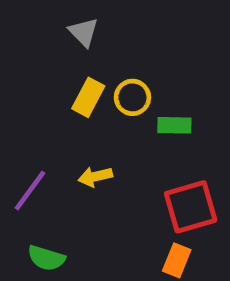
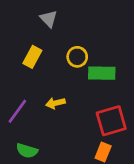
yellow rectangle: (88, 97) -> (32, 57), moved
green rectangle: (174, 125) -> (102, 73), size x1.4

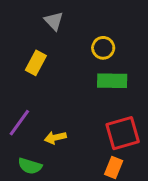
yellow circle: (77, 57) -> (103, 48), moved
yellow arrow: (55, 103) -> (55, 138), moved

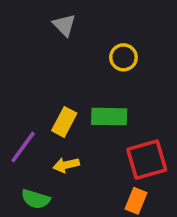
yellow rectangle: (36, 63) -> (64, 122), moved
green rectangle: (112, 81) -> (109, 117), moved

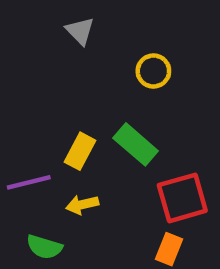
green rectangle: (109, 117) -> (136, 144), turned 40
purple line: (23, 147) -> (29, 182), turned 40

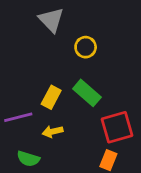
gray triangle: (80, 31) -> (51, 20), size x1.4
yellow circle: (153, 71) -> (86, 47), moved

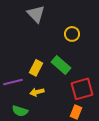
yellow circle: (86, 47) -> (72, 34), moved

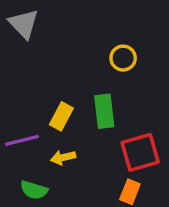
gray triangle: (36, 14) -> (24, 24), moved
green rectangle: (61, 65) -> (104, 111), turned 42

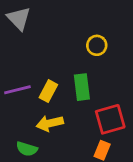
purple line: (22, 140) -> (17, 90), moved
yellow arrow: (63, 157) -> (50, 123), size x1.4

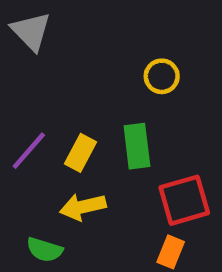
purple line: (17, 90) -> (29, 151), turned -35

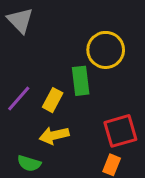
yellow circle: (162, 76) -> (106, 50), size x1.6
green rectangle: (137, 146) -> (81, 81), moved

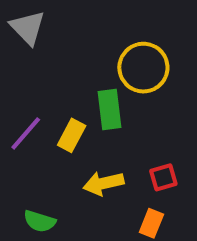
red square: (120, 131) -> (163, 177), size x0.6
yellow arrow: (54, 135) -> (103, 183), moved

